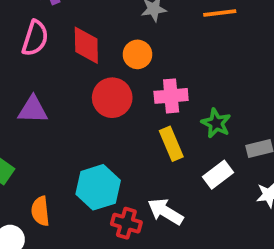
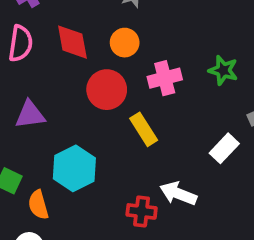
green star: (216, 123) -> (223, 70), moved
yellow rectangle: (171, 144) -> (144, 129), moved
cyan hexagon: (98, 187) -> (74, 168), moved
orange semicircle: (40, 211) -> (38, 205), moved

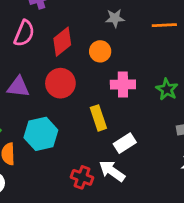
red diamond: (72, 42) -> (62, 42), turned 48
red circle: (107, 90) -> (60, 83), moved
white rectangle: (224, 148) -> (125, 143), moved

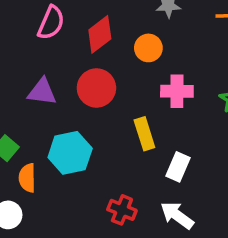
white rectangle: (125, 143) -> (178, 167), turned -35
white arrow: (112, 171) -> (177, 215), moved

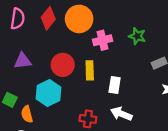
orange circle: (148, 48) -> (79, 19), size x1.6
red circle: (96, 88) -> (63, 65), moved
yellow rectangle: (144, 134) -> (90, 70), turned 30

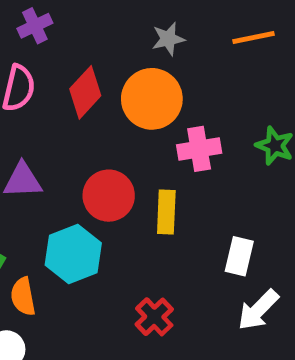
white rectangle: (115, 85) -> (239, 256), moved
white arrow: (121, 114) -> (258, 310), moved, turned -72
red cross: (88, 119) -> (154, 317), turned 35

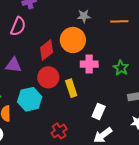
red diamond: (85, 92) -> (47, 50), moved
yellow rectangle: (166, 212) -> (71, 88), turned -30

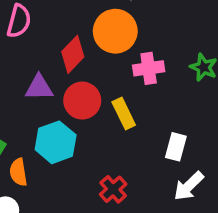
purple triangle: (13, 65) -> (39, 88), moved

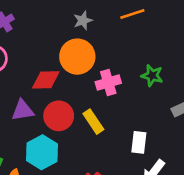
red diamond: (73, 54) -> (46, 80), turned 52

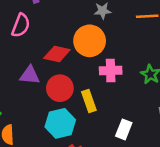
cyan hexagon: (42, 152) -> (60, 123), moved

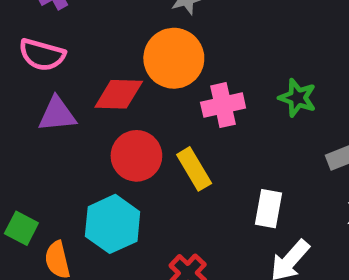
pink semicircle: (21, 25) -> (42, 55), turned 95
purple triangle: (30, 75) -> (57, 114), moved
cyan hexagon: (60, 123) -> (113, 224), moved

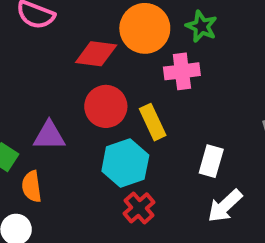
green star: (297, 98) -> (201, 26), moved
purple triangle: (57, 114) -> (49, 136), moved
cyan hexagon: (113, 224) -> (125, 163), moved

